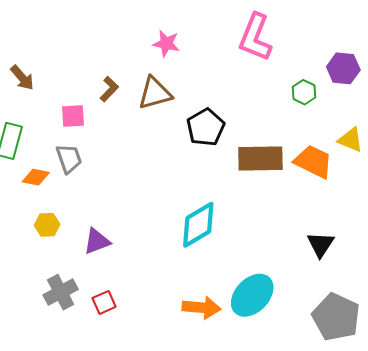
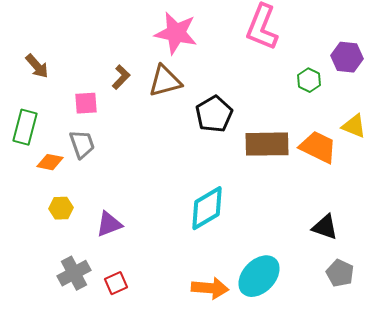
pink star: (166, 43) -> (176, 33), size x1.6
black triangle: (321, 244) -> (325, 227), turned -44
gray pentagon: (336, 317) -> (340, 273), moved, size x0.6

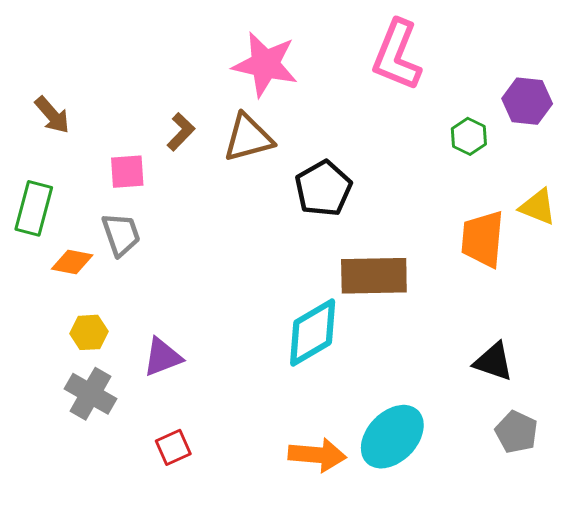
brown rectangle: (267, 144) -> (374, 276), moved
orange trapezoid: (318, 147) -> (483, 239), turned -111
gray cross: (74, 273) -> (90, 394), moved, turned -32

